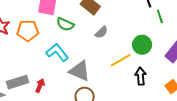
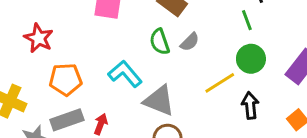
green line: (160, 17) -> (247, 20), moved
green semicircle: (65, 24) -> (160, 42), moved, turned 48
orange pentagon: (28, 31) -> (66, 79), moved

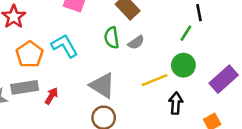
green line: (247, 20) -> (186, 33), turned 42
cyan L-shape: (125, 74) -> (64, 46), moved
orange pentagon: (66, 79) -> (30, 54), turned 30

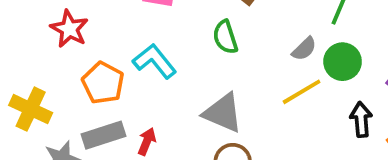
gray semicircle: (136, 42) -> (304, 49), moved
black arrow: (176, 103) -> (361, 119), moved

